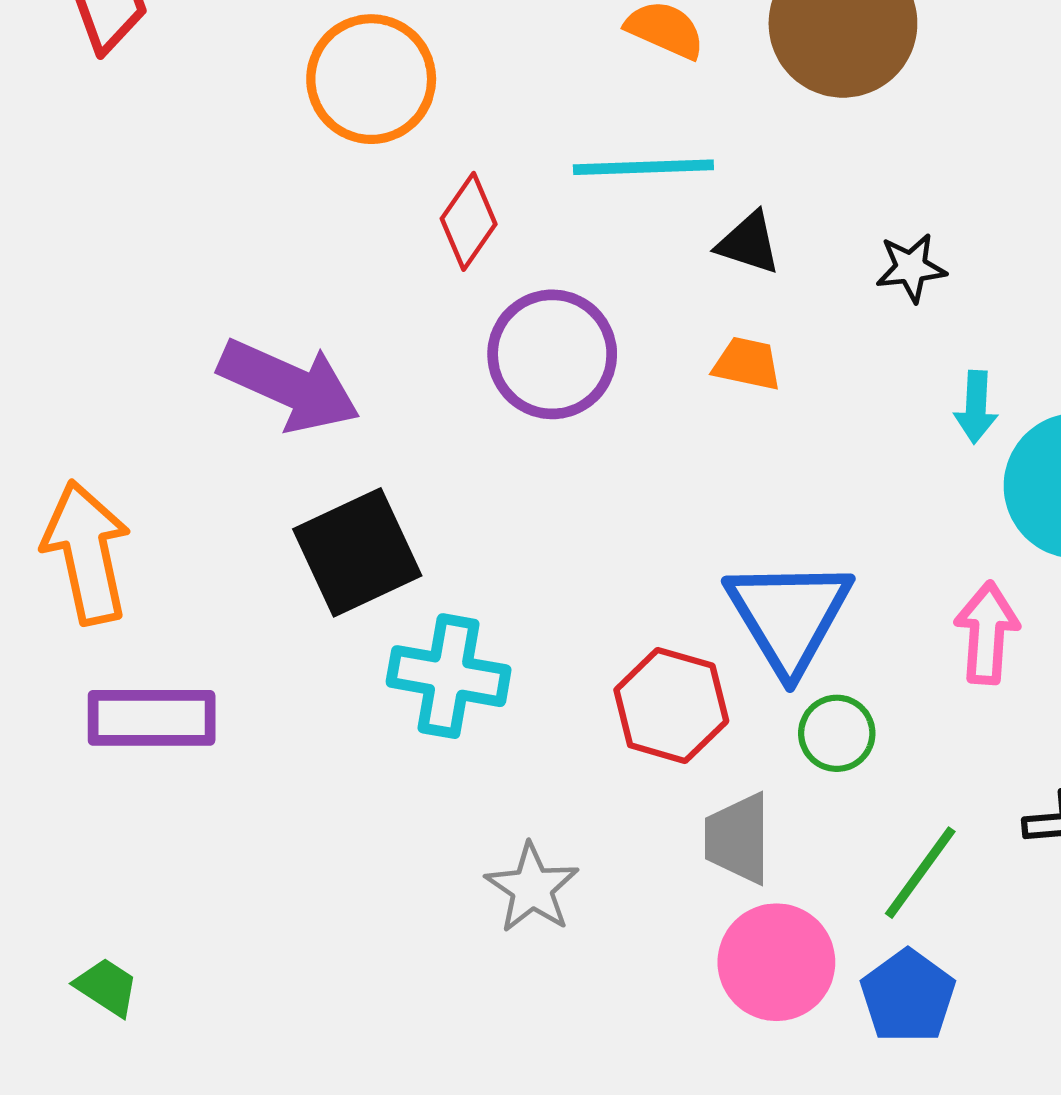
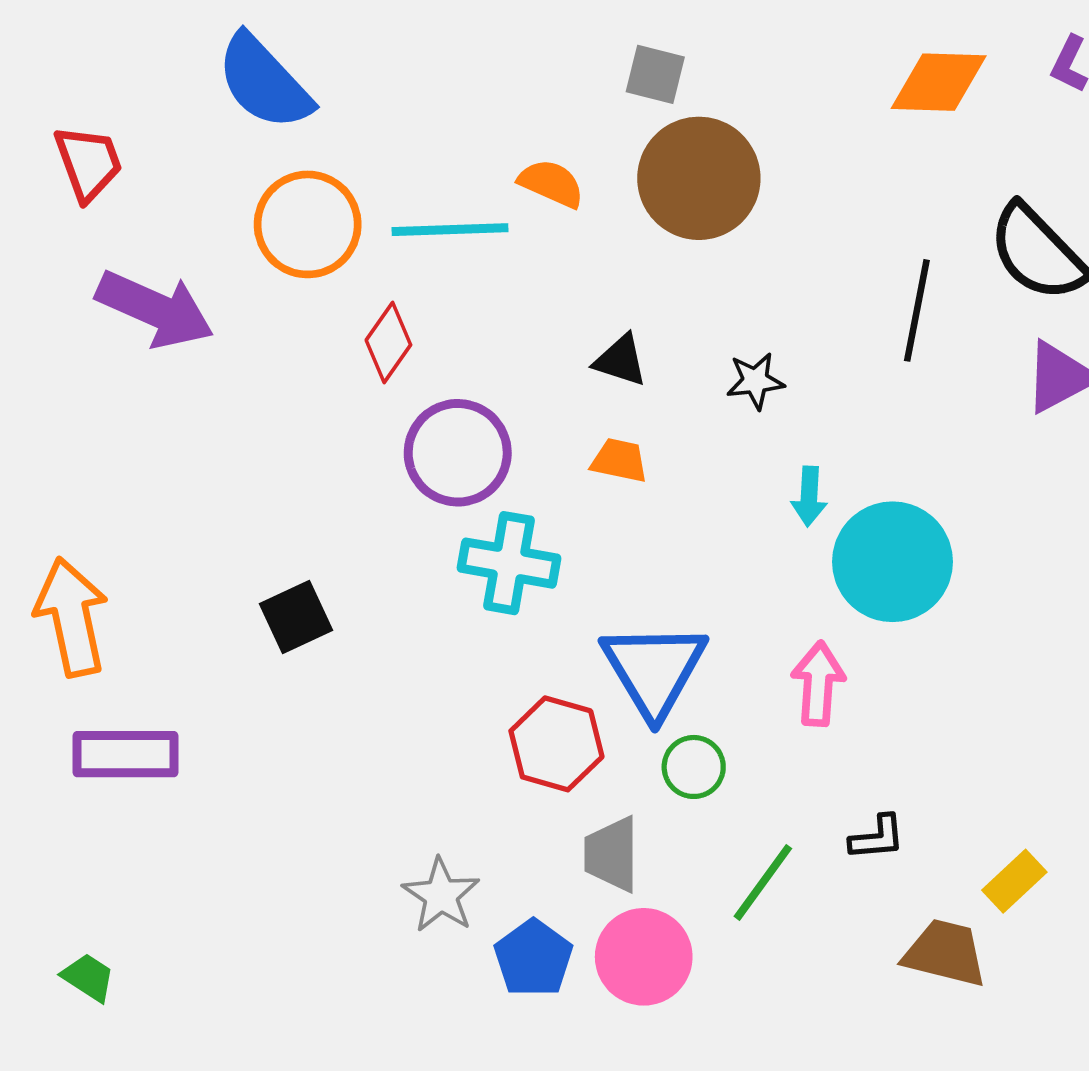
cyan line: (643, 167) -> (450, 230), moved
purple arrow: (289, 385) -> (155, 309), moved
black square: (357, 552) -> (296, 617), size x0.7
cyan cross: (449, 676) -> (509, 563), moved
blue pentagon: (908, 996) -> (533, 958), moved

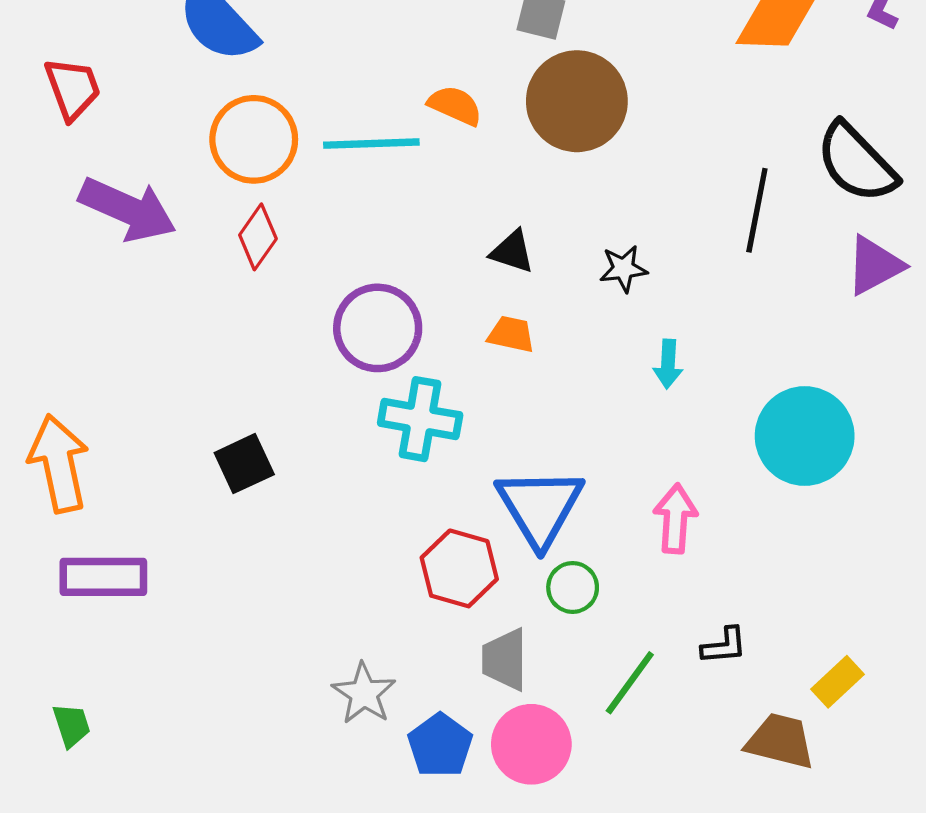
red diamond: (388, 342) -> (258, 237), moved
cyan circle: (893, 562) -> (805, 436), moved
green trapezoid: (88, 977) -> (72, 725), moved, turned 39

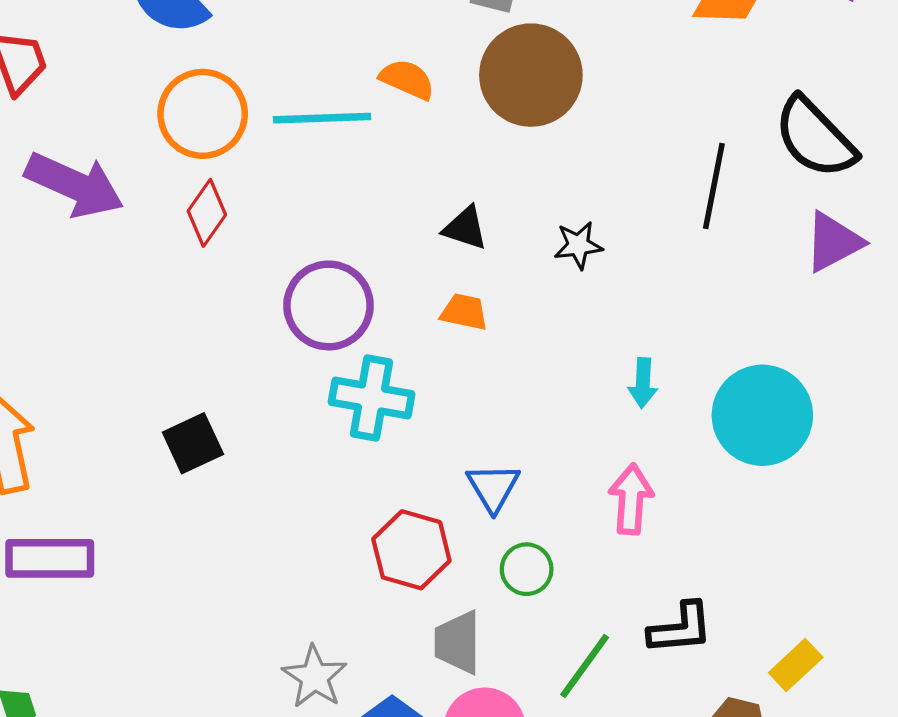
cyan arrow: (668, 364) -> (643, 383), moved
blue triangle: (540, 507) -> (493, 487), size x0.6
black L-shape: (724, 646) -> (681, 628), size x1.4

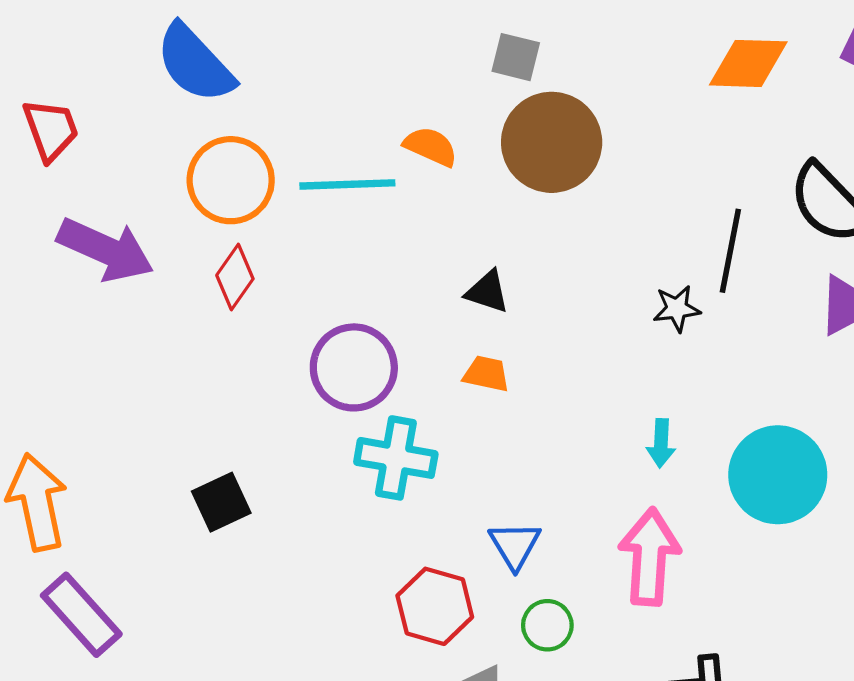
black star: (578, 245) -> (677, 309), moved
pink arrow: (631, 499) -> (649, 557), size x1.4
purple rectangle: (50, 558) -> (81, 615), turned 48

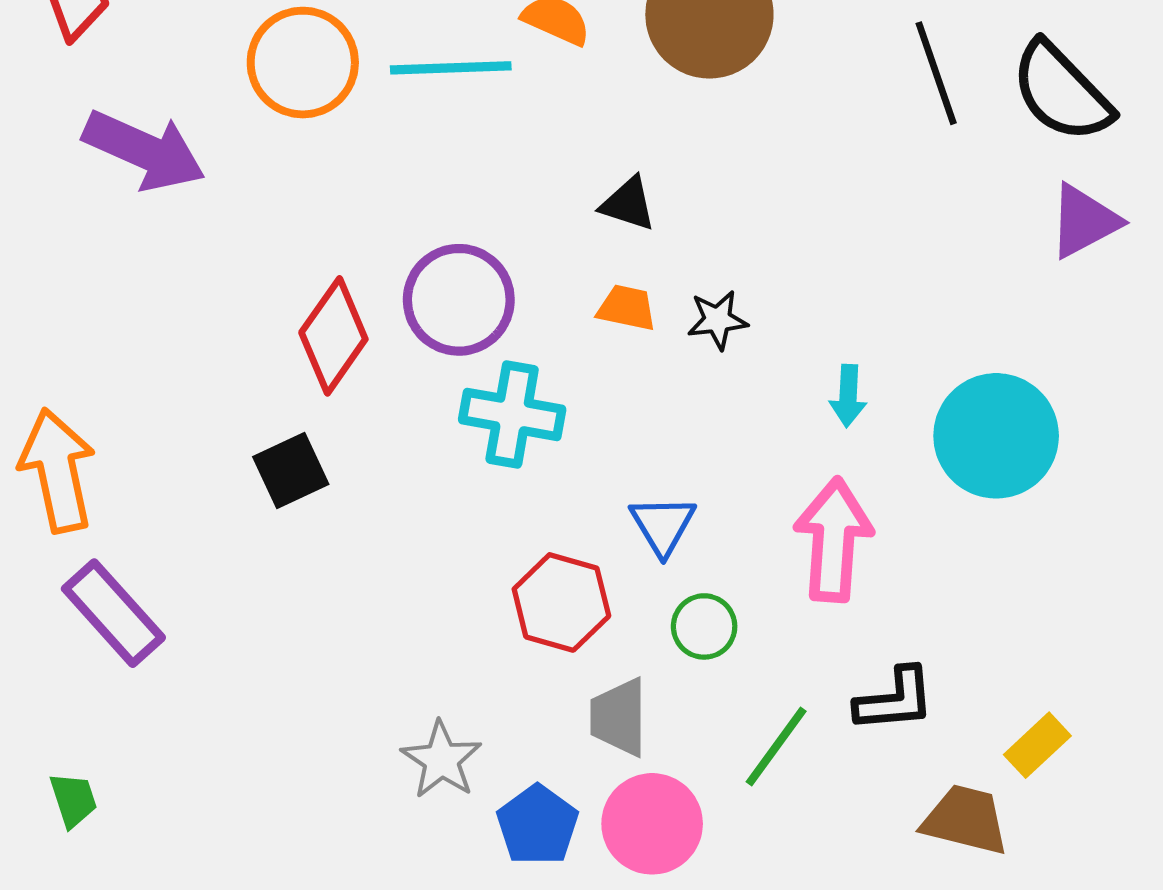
black line: (730, 251) -> (936, 73), moved, turned -30
red diamond: (235, 277) -> (333, 336), moved, size x1.4
black star: (677, 309) -> (717, 320), moved

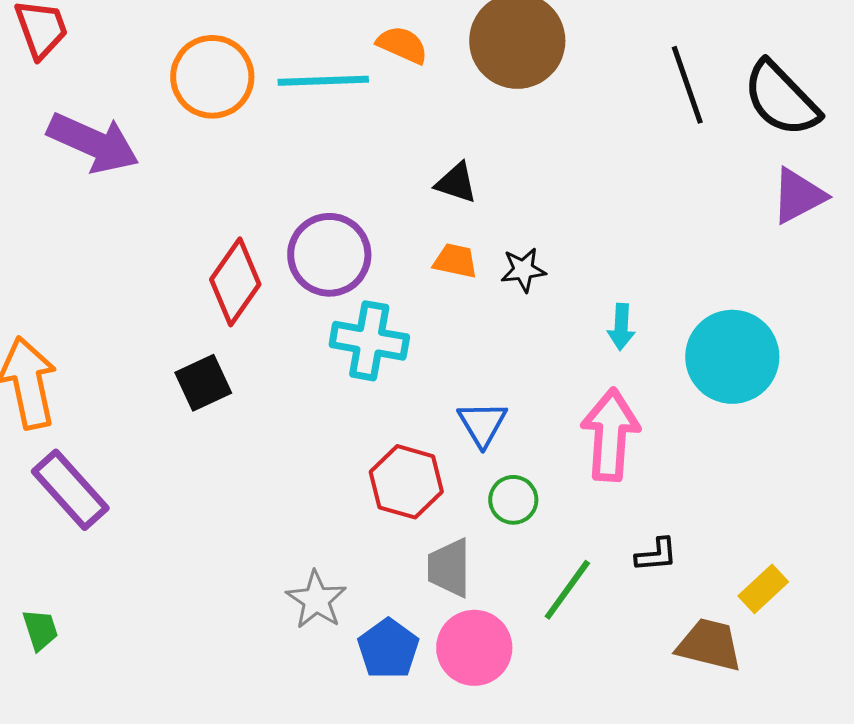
black L-shape: (895, 700) -> (656, 555), size x0.7

